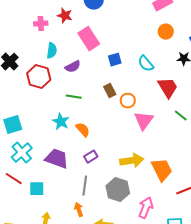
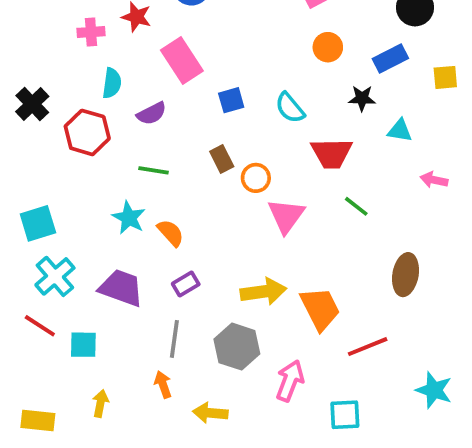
red trapezoid: (168, 88) -> (332, 153), turned 120

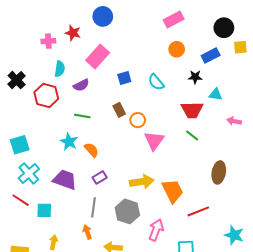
pink rectangle: (182, 60) -> (98, 56), turned 75
yellow square: (445, 77) -> (240, 47), moved
red trapezoid: (332, 153) -> (192, 110), moved

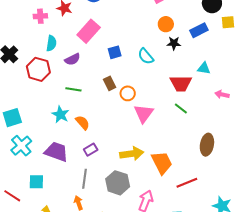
black star: (195, 77) -> (174, 43), moved
red line: (21, 200) -> (12, 196), moved

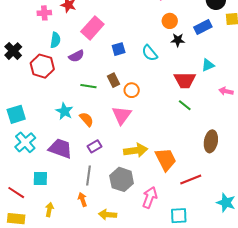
cyan triangle: (204, 68) -> (208, 65), turned -32
green line: (73, 89) -> (88, 86), moved
pink triangle: (144, 114) -> (122, 115), moved

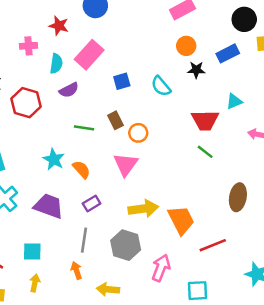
pink cross: (44, 13) -> (28, 46), moved
cyan semicircle: (55, 40) -> (56, 64), moved
cyan square: (40, 178) -> (32, 251), moved

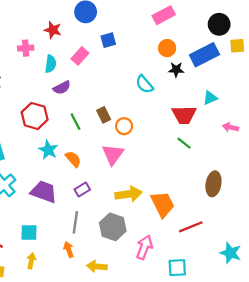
blue rectangle: (228, 53) -> (204, 55), size x1.4
pink rectangle: (89, 55) -> (80, 56), size x0.7
blue square: (122, 81) -> (108, 40), moved
red hexagon: (26, 103) -> (35, 116), moved
green line: (84, 128) -> (75, 122), turned 54

